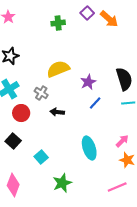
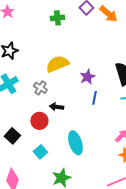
blue line: (95, 103) -> (94, 98), turned -32
red circle: (21, 113) -> (39, 121), moved
cyan ellipse: (89, 148) -> (75, 143), moved

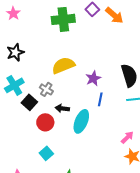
green cross: (57, 18) -> (63, 19), size x1.6
black square: (12, 136) -> (29, 102), moved
cyan ellipse: (75, 143) -> (81, 121), moved, turned 40

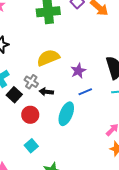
blue line: (100, 99) -> (85, 92), turned 56
black arrow: (62, 108) -> (46, 92), moved

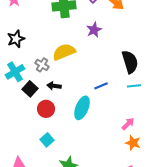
purple star: (78, 71) -> (94, 30), moved
gray cross: (31, 82) -> (42, 65), moved
black arrow: (46, 92) -> (54, 86), moved

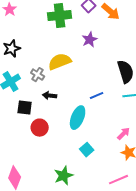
black square: (30, 89) -> (25, 108), moved, turned -35
red circle: (46, 109) -> (40, 128), moved
cyan square: (47, 140) -> (87, 150), moved

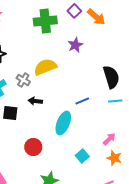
red circle: (40, 128) -> (33, 147), moved
cyan square: (87, 150) -> (82, 156), moved

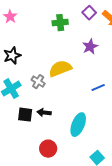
green cross: (45, 21) -> (60, 23), size x0.7
black arrow: (35, 101) -> (44, 113), moved
blue line: (82, 101) -> (98, 88), moved

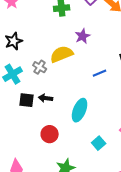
purple star: (90, 47) -> (83, 36), moved

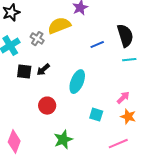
black arrow: (46, 98) -> (43, 70), turned -48
cyan square: (99, 143) -> (96, 115), turned -32

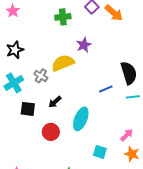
blue line: (97, 45) -> (106, 89), moved
black arrow: (43, 70) -> (55, 102), moved
red circle: (47, 106) -> (51, 132), moved

